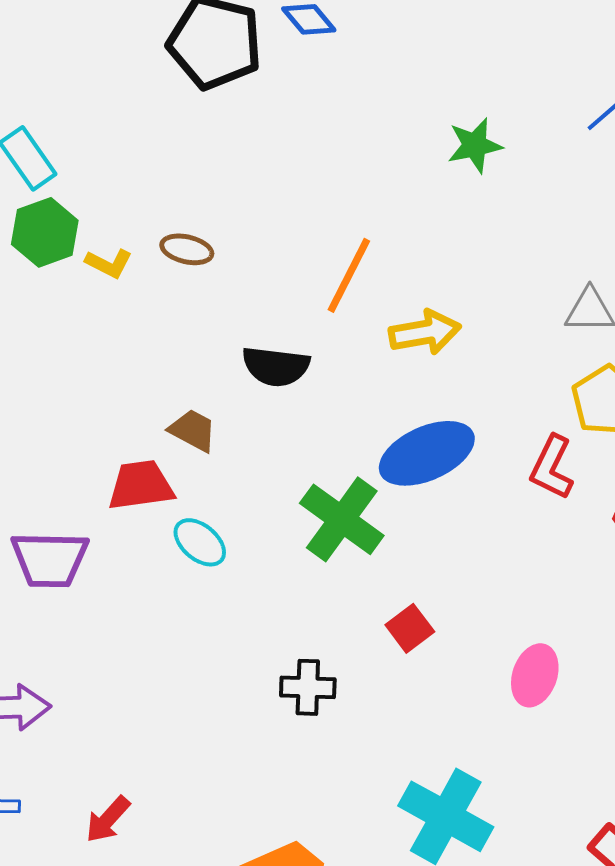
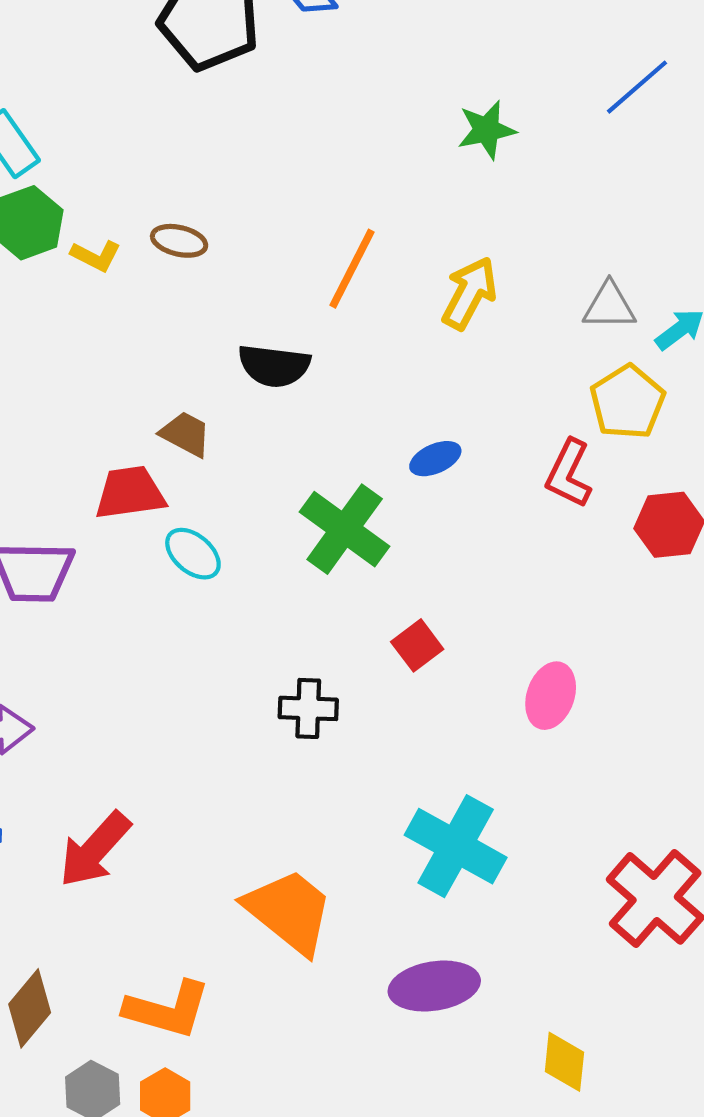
yellow arrow: (425, 332) -> (469, 293), moved, turned -52
blue ellipse: (427, 453) -> (435, 459), size x0.5
red arrow: (108, 819) -> (95, 849), size x1.5

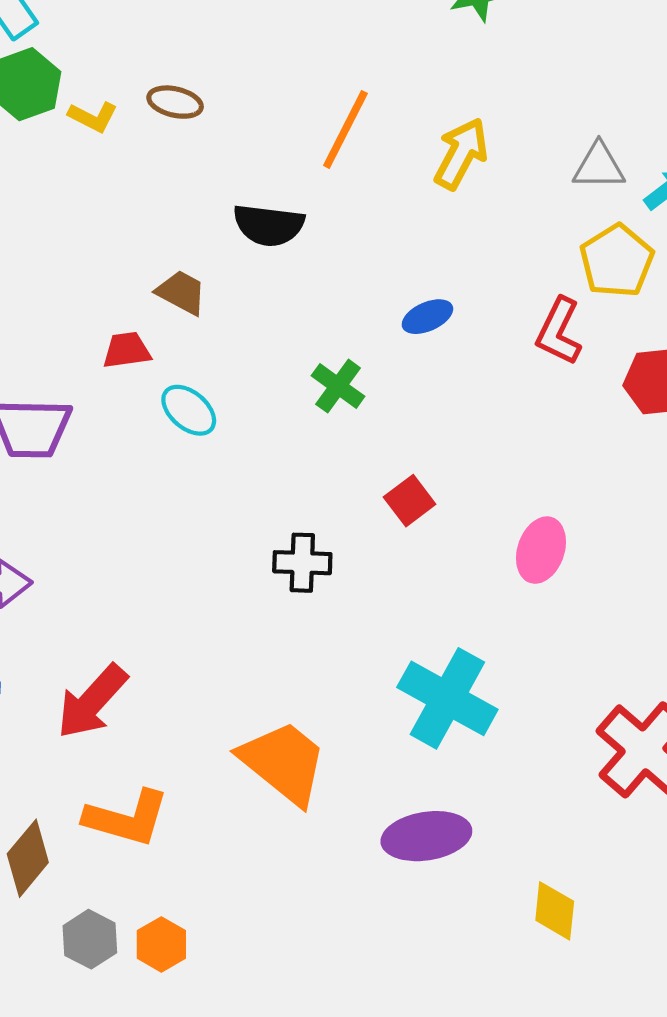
red trapezoid: (130, 493) -> (127, 350), size x0.7
green cross: (345, 529) -> (338, 386), size x0.6
orange L-shape: (167, 1009) -> (127, 818), moved

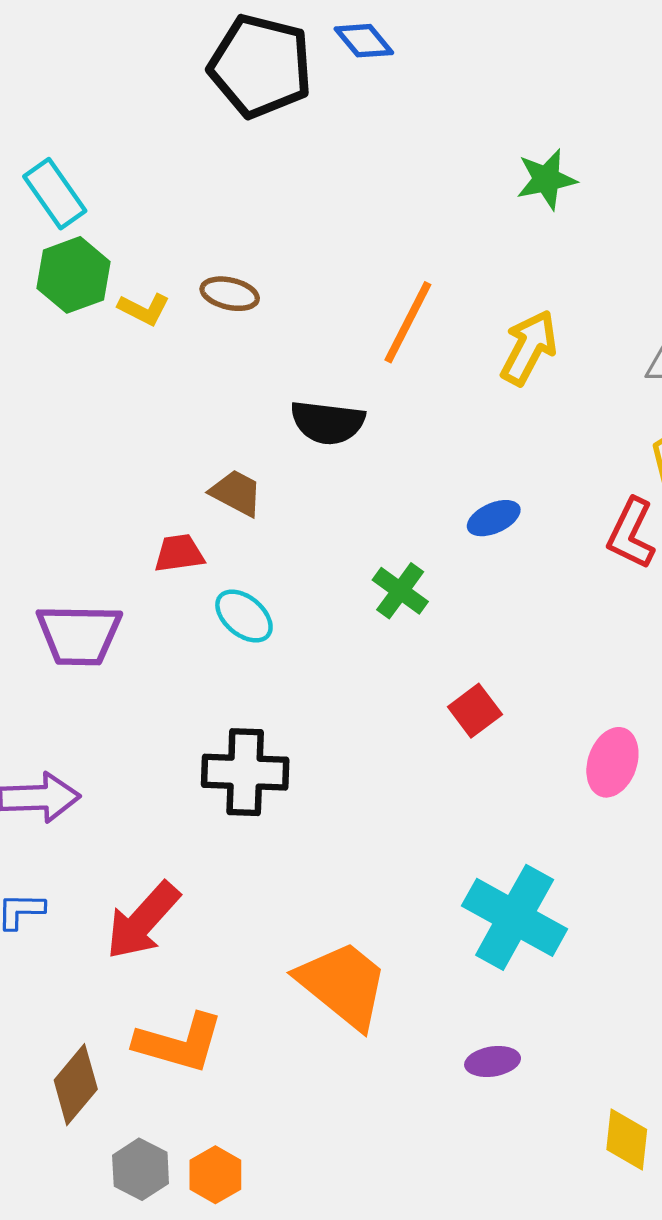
black cross: (302, 563) -> (245, 772), moved, size x1.4
purple ellipse: (426, 836) -> (493, 1061), size x0.6

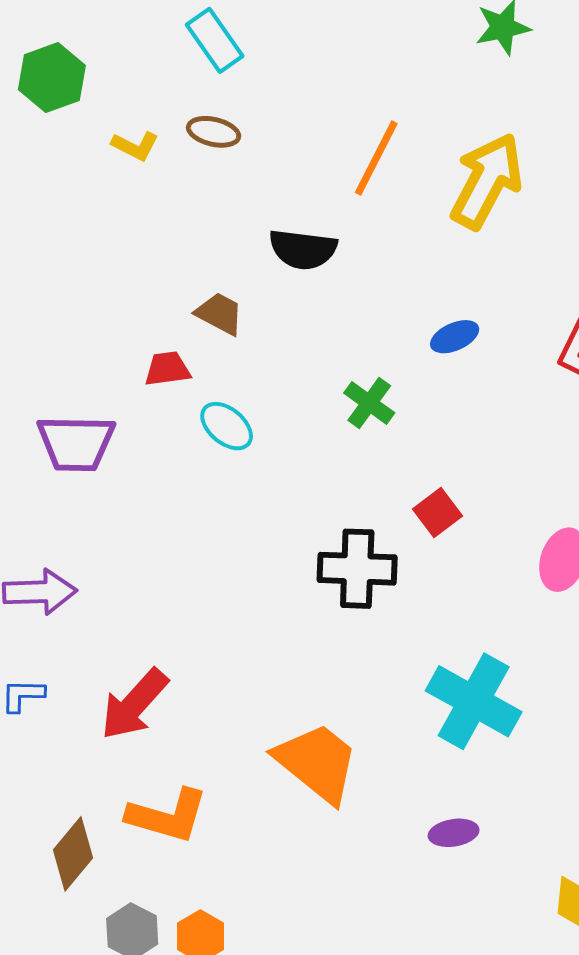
cyan rectangle: (55, 194) -> (215, 40), moved
green hexagon: (73, 275) -> (52, 78), moved
yellow arrow: (529, 348) -> (487, 181), size x1.4
black cross: (245, 772) -> (357, 569), moved

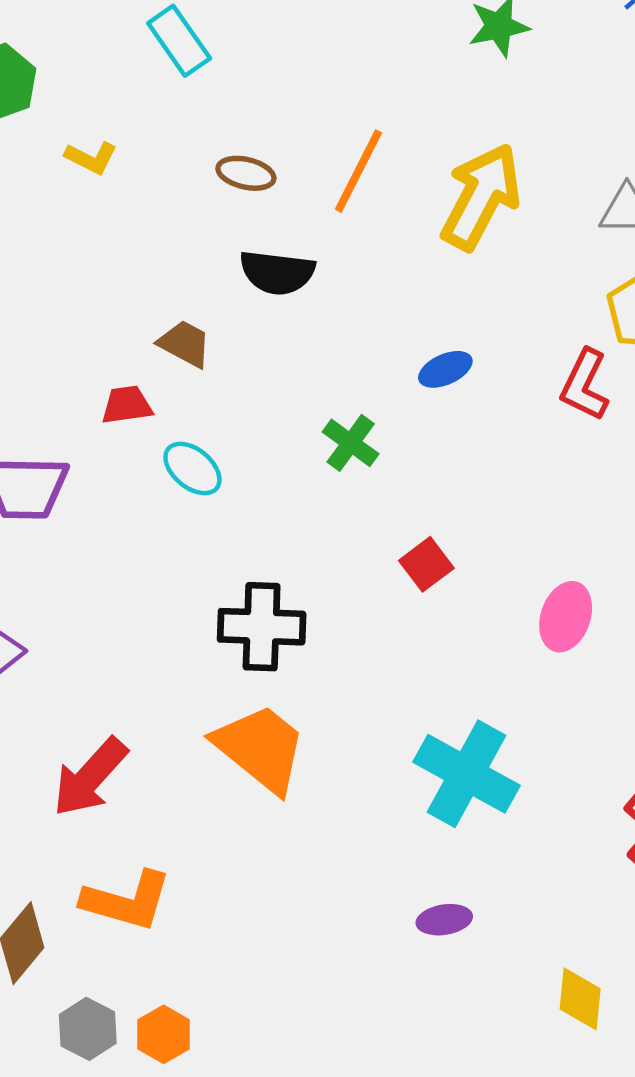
brown ellipse: (214, 132) -> (246, 173), moved
black cross: (357, 569) -> (262, 627), moved
orange trapezoid: (317, 763) -> (260, 748), moved

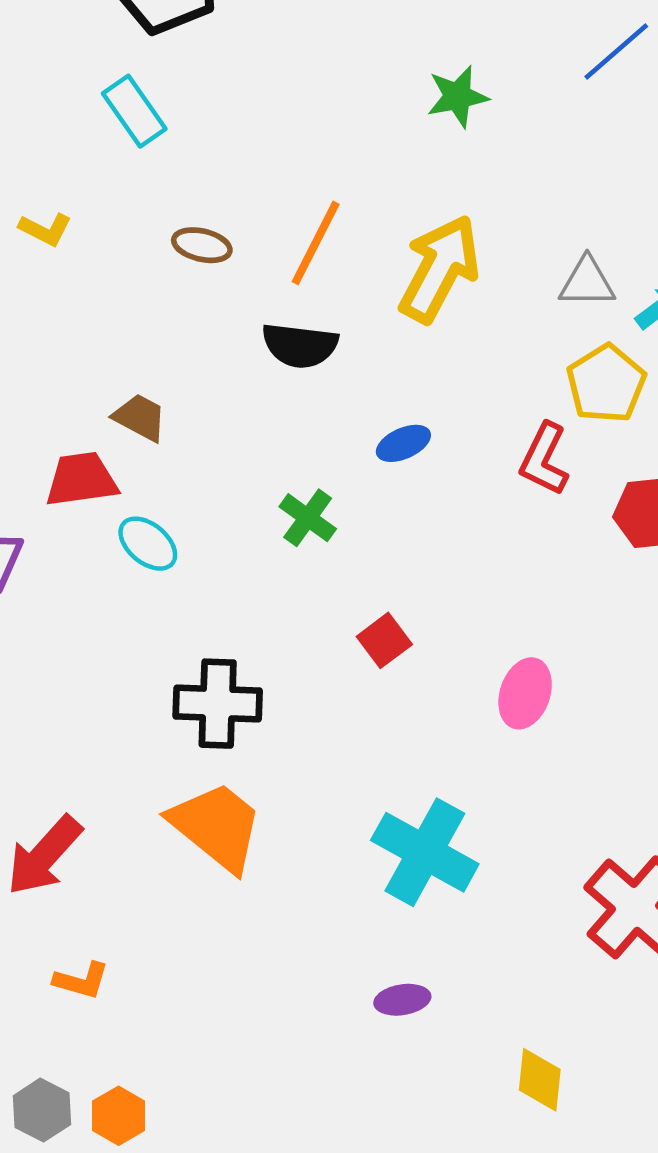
black semicircle: (277, 272) -> (300, 345), moved
red trapezoid: (127, 405) -> (81, 479), size x1.4
orange L-shape: (127, 901) -> (81, 981), size x0.6

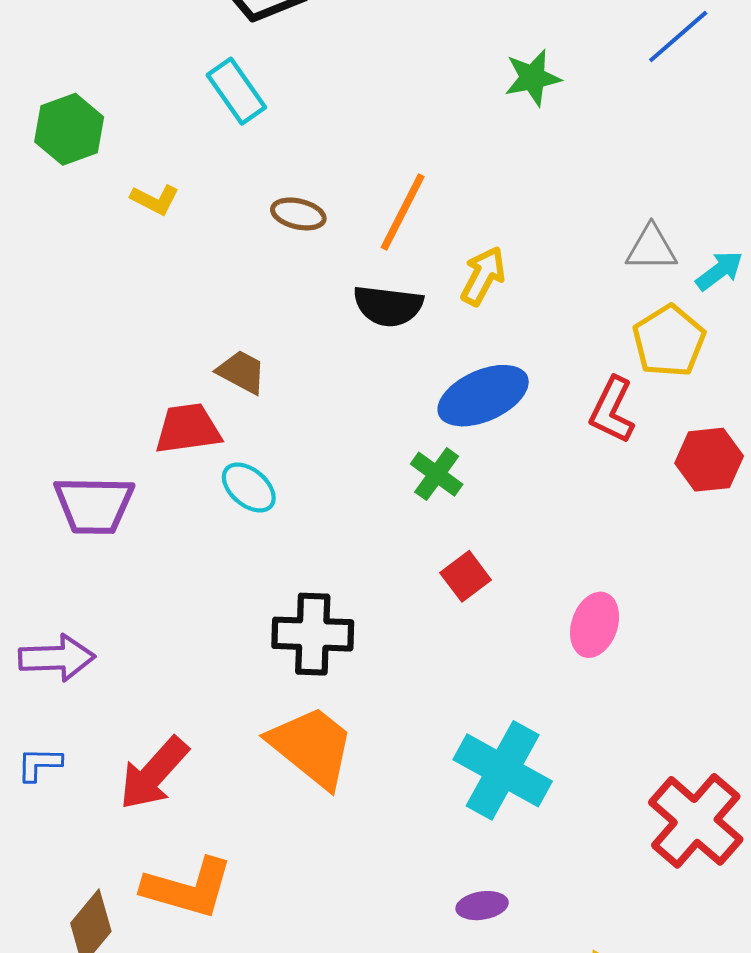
yellow arrow: (439, 269) -> (483, 276), moved, size x0.6
blue ellipse: (403, 443) -> (483, 396), size x1.8
green cross: (308, 518) -> (437, 474), moved
orange L-shape: (81, 981) -> (188, 888), size x1.8

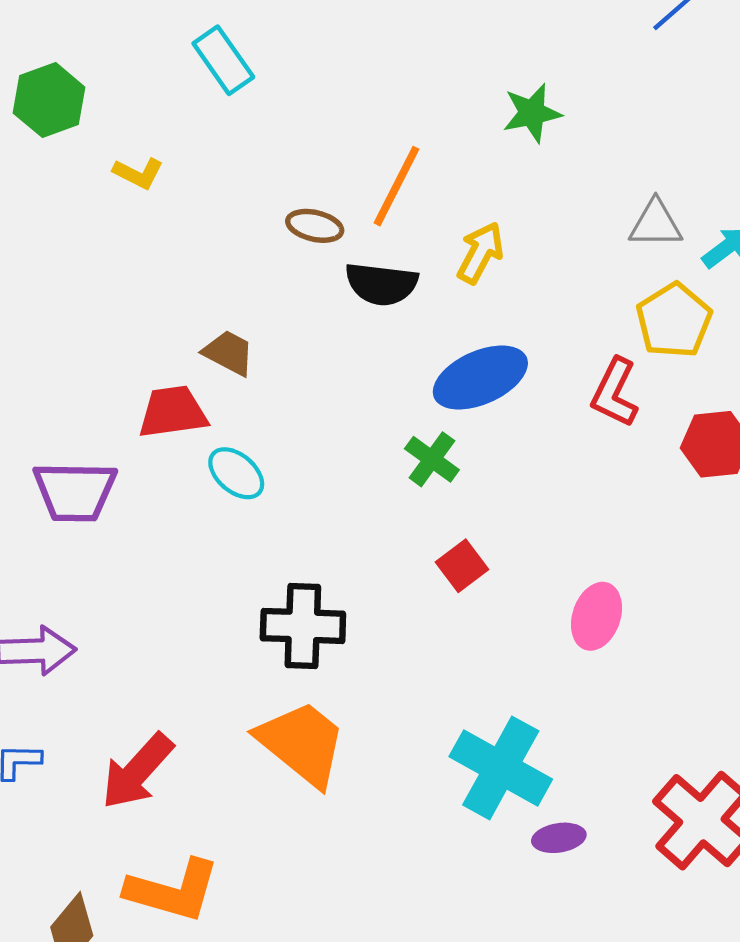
green star: (533, 78) -> (532, 113), moved
brown ellipse: (298, 214) -> (315, 226), moved
purple ellipse: (482, 906) -> (559, 838), moved

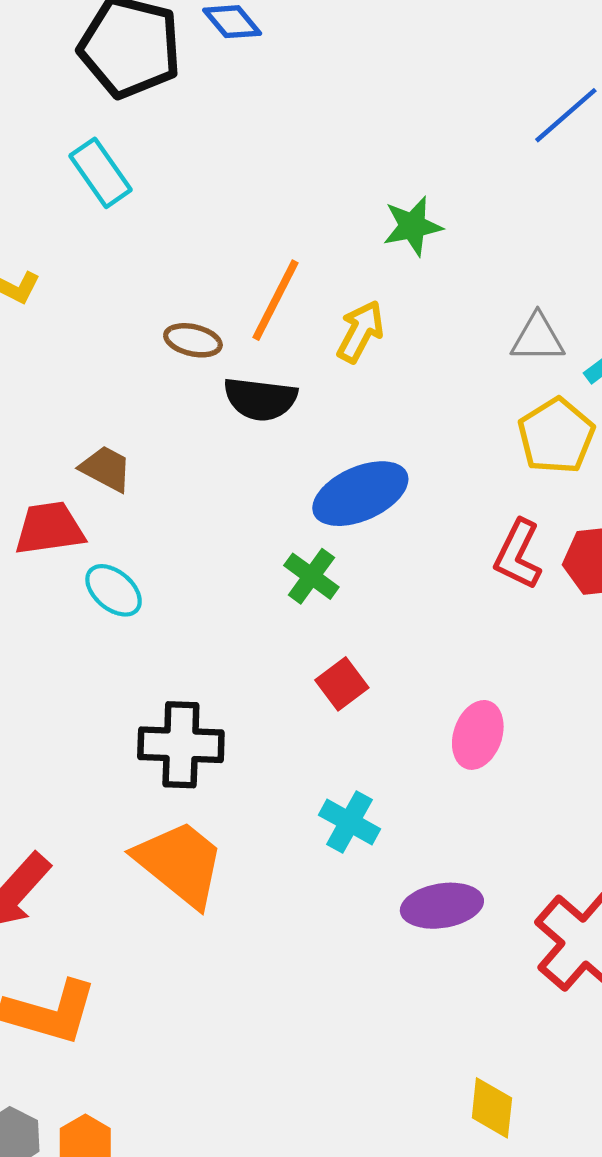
yellow arrow: (480, 253) -> (360, 332), moved
red L-shape: (615, 393) -> (518, 554), moved
cyan cross: (501, 768) -> (349, 822), moved, size x0.6
purple ellipse: (559, 838) -> (442, 906), moved, size x1.5

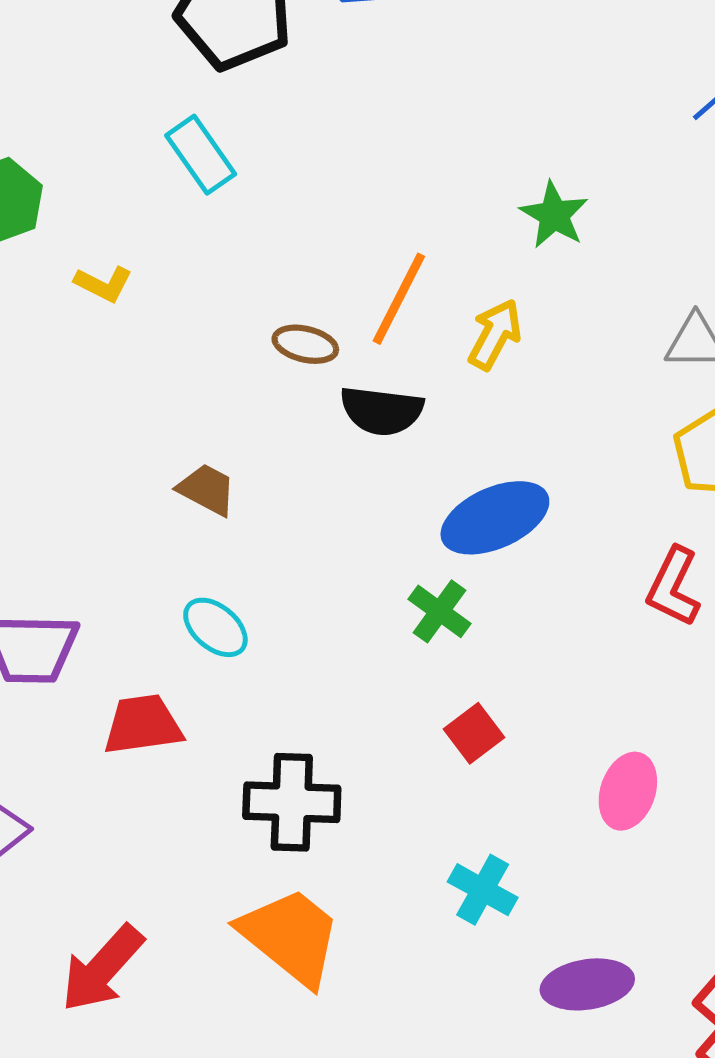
green star: (413, 226) -> (554, 215), turned -30
red trapezoid: (49, 528) -> (143, 725), moved

